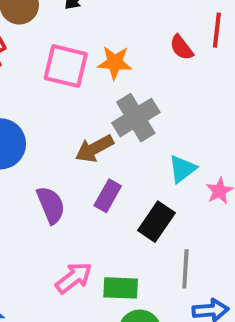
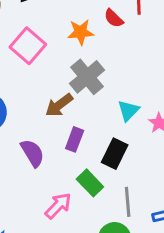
orange star: (115, 63) -> (81, 32), moved
pink square: (66, 66) -> (28, 46), turned 36
gray line: (185, 269) -> (128, 202), moved
green rectangle: (121, 288) -> (90, 183), moved, turned 52

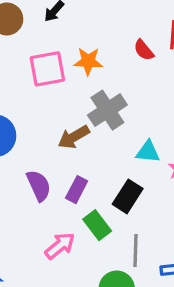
orange star: (81, 32) -> (88, 61), moved
pink square: (28, 46) -> (47, 69), turned 32
cyan triangle: (128, 111) -> (148, 152), turned 45
purple rectangle: (75, 139) -> (77, 190), moved

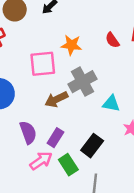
pink square: (47, 69) -> (43, 64), moved
cyan triangle: (148, 152) -> (111, 104), moved
pink arrow: (60, 246) -> (41, 161), moved

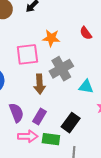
brown arrow: (56, 99) -> (40, 84), turned -66
pink arrow: (41, 161) -> (28, 136), turned 36
green rectangle: (68, 165) -> (51, 139), turned -48

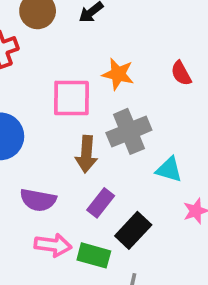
purple semicircle: (16, 113) -> (38, 200), turned 114
purple rectangle: (40, 116) -> (101, 203), moved

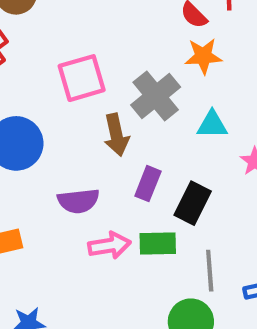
orange star: (118, 74) -> (203, 56), moved

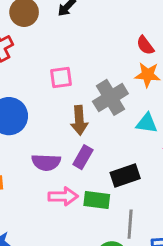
pink square: (82, 78) -> (61, 77), size x0.7
purple rectangle: (148, 184) -> (83, 157), moved
black rectangle: (193, 203) -> (125, 176), turned 36

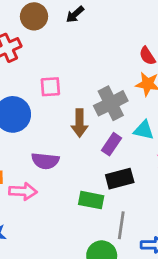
pink square: (61, 77) -> (50, 87), moved
purple rectangle: (83, 157) -> (111, 144), moved
pink arrow: (63, 196) -> (23, 191), moved

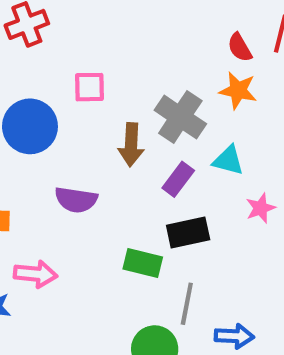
gray cross: (111, 103) -> (180, 117), turned -32
pink arrow: (23, 191) -> (35, 274), moved

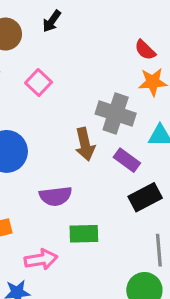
pink square: (89, 87) -> (39, 83), moved, turned -30
purple rectangle: (178, 179) -> (127, 160), turned -75
green rectangle: (143, 263) -> (84, 234), moved

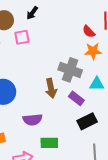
pink square: (39, 83) -> (22, 37), moved, turned 35

